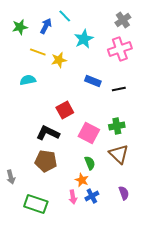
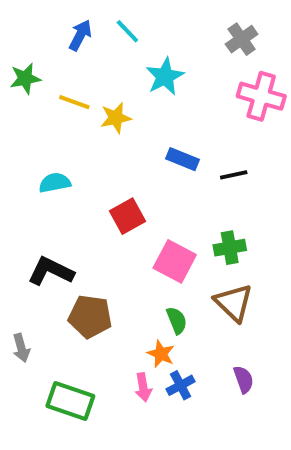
blue arrow: (46, 26) -> (80, 35), moved
green star: (20, 27) -> (25, 78), moved
pink cross: (120, 49) -> (261, 96), moved, turned 35
cyan semicircle: (28, 80) -> (55, 183), moved
black L-shape: (48, 133) -> (51, 271), moved

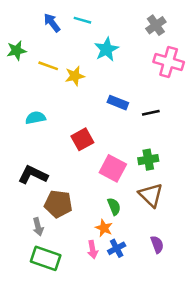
cyan line: (127, 31) -> (82, 20), turned -30
blue arrow: (80, 35) -> (52, 23), turned -66
gray arrow: (21, 348) -> (38, 227), moved

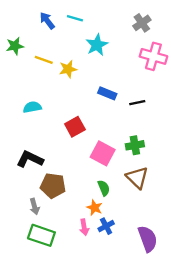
purple semicircle: (157, 244) -> (148, 239), moved, size x1.6

